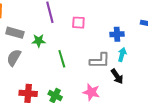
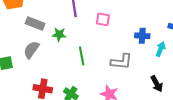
cyan arrow: (122, 55) -> (161, 49), moved
black arrow: (117, 76) -> (157, 84), moved

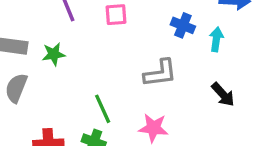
blue cross: (142, 36) -> (183, 25), turned 32
green line: (82, 56) -> (103, 109), moved

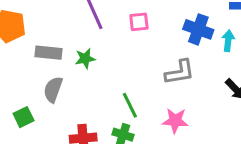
blue cross: (183, 25) -> (198, 29), size x1.4

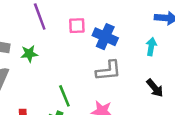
blue cross: (198, 29) -> (105, 37), moved

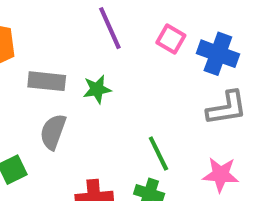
pink square: (77, 26) -> (171, 39), turned 36

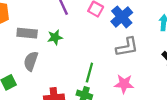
blue cross: (218, 54) -> (122, 17), turned 30
green line: (158, 154) -> (89, 73), turned 42

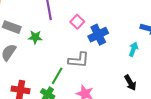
gray L-shape: (127, 47) -> (79, 60), moved

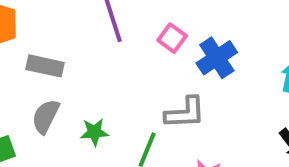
green star: (35, 37) -> (94, 132), moved

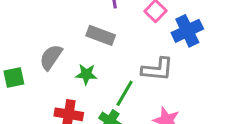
gray rectangle: (45, 66) -> (101, 35), moved

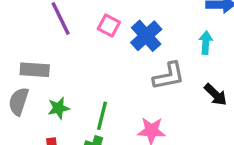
gray rectangle: (101, 35) -> (35, 70), moved
gray L-shape: (157, 69) -> (169, 76), moved

